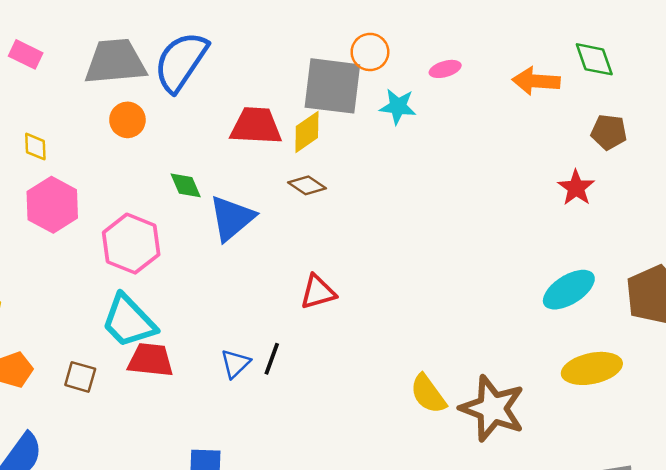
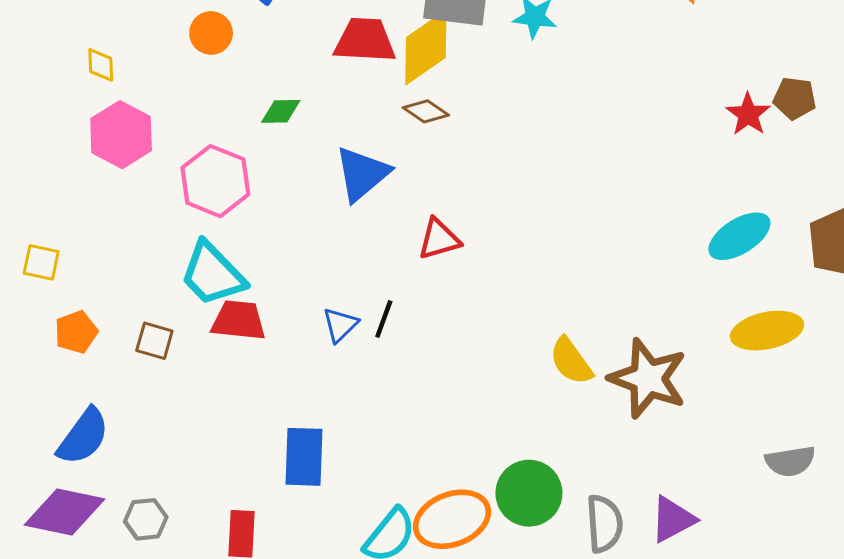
yellow diamond: (307, 132) -> (426, 48), size x1.5
brown pentagon: (609, 132) -> (795, 98), moved
green diamond: (186, 185) -> (281, 111), turned -68
blue triangle: (232, 218) -> (362, 174), moved

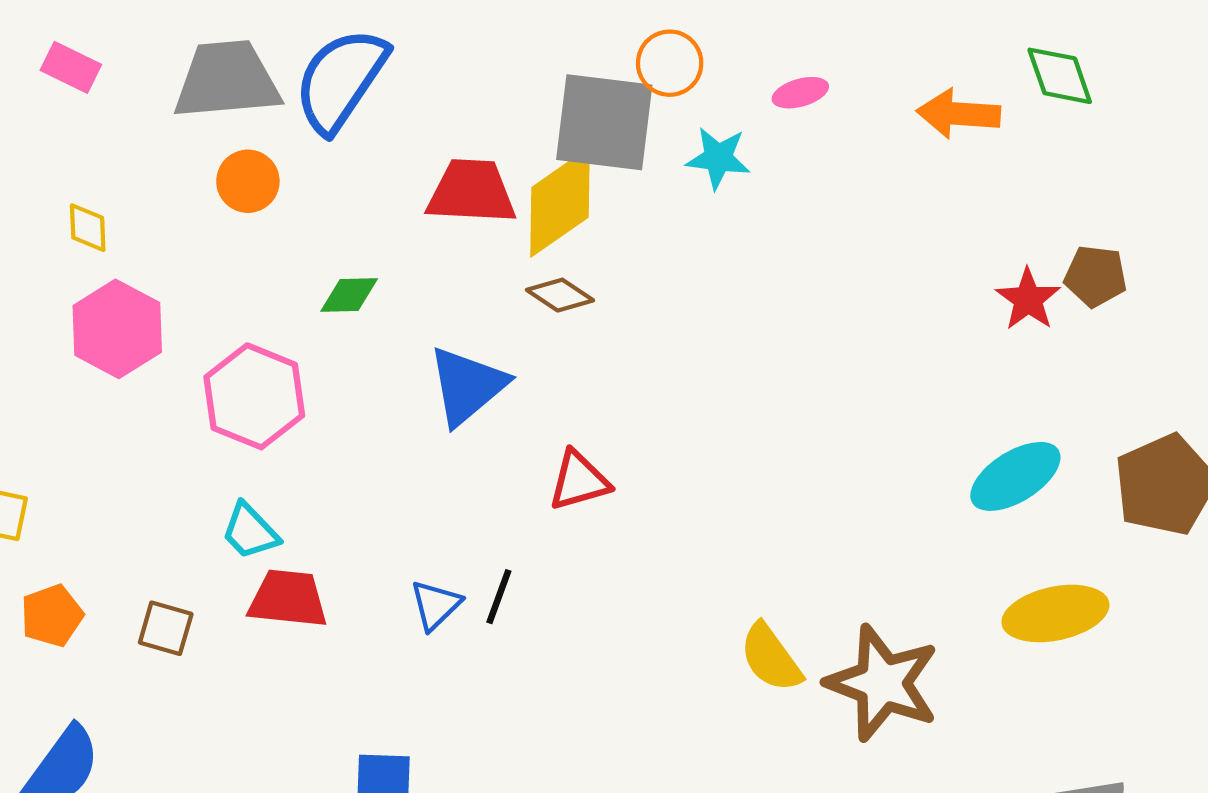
cyan trapezoid: (212, 274) -> (250, 531), size x0.6

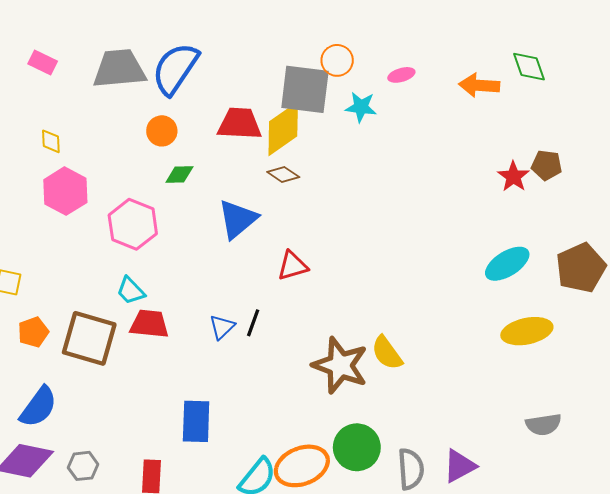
orange circle: (248, 181) -> (162, 131), moved
brown square: (166, 628) -> (89, 338), size x2.0
brown star: (883, 683) -> (340, 365), moved

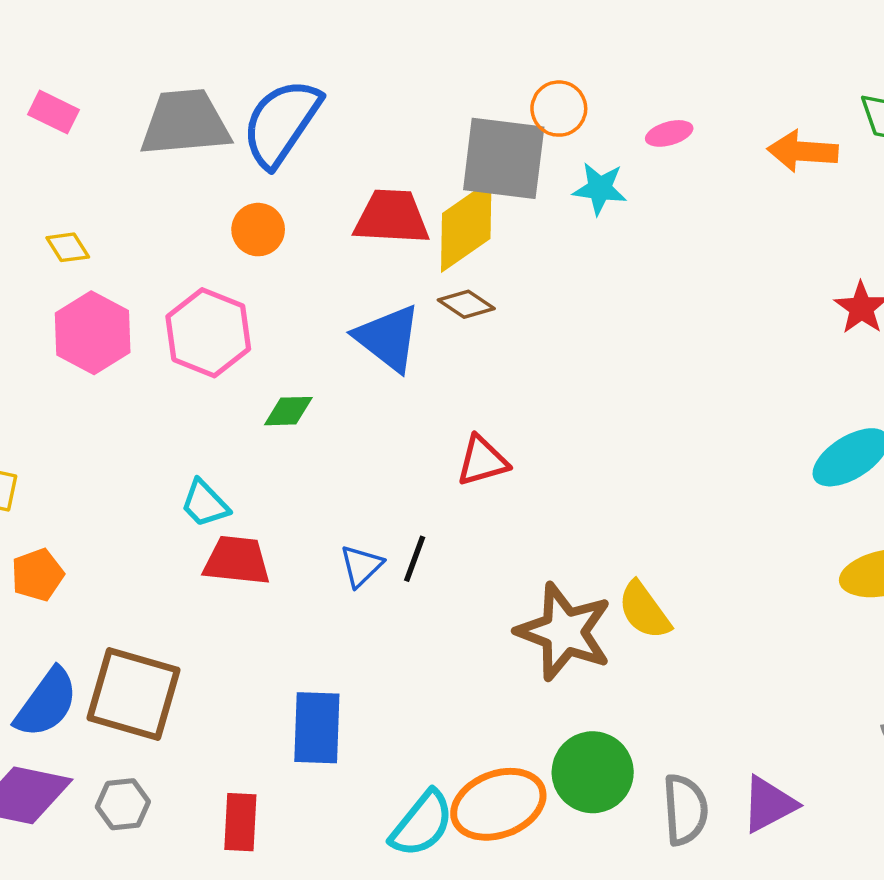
yellow diamond: (51, 141) -> (68, 247), turned -30
green diamond: (179, 174) -> (288, 411), moved
blue triangle: (238, 219) -> (388, 338), moved, turned -42
pink hexagon: (133, 224) -> (208, 333), moved
brown square: (89, 338) -> (134, 694), moved

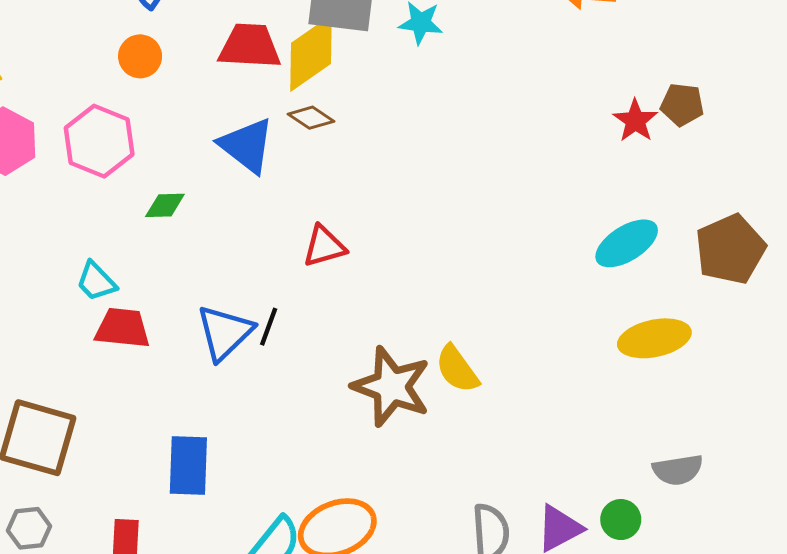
blue triangle: (361, 566) -> (225, 333), size x1.6
green circle: (593, 772) -> (621, 520), moved, size x0.6

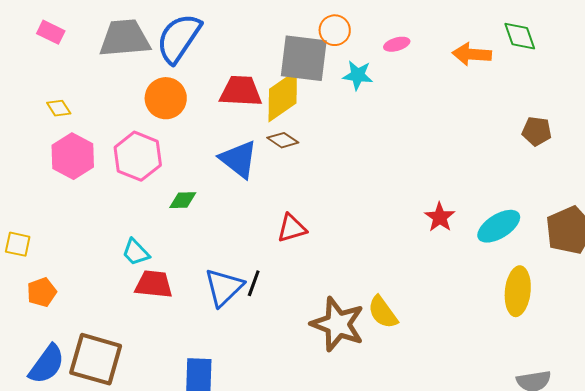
orange circle: (140, 56) -> (166, 98), size x1.4
red star: (635, 121) -> (440, 217), moved
yellow ellipse: (654, 338) -> (518, 291), turned -72

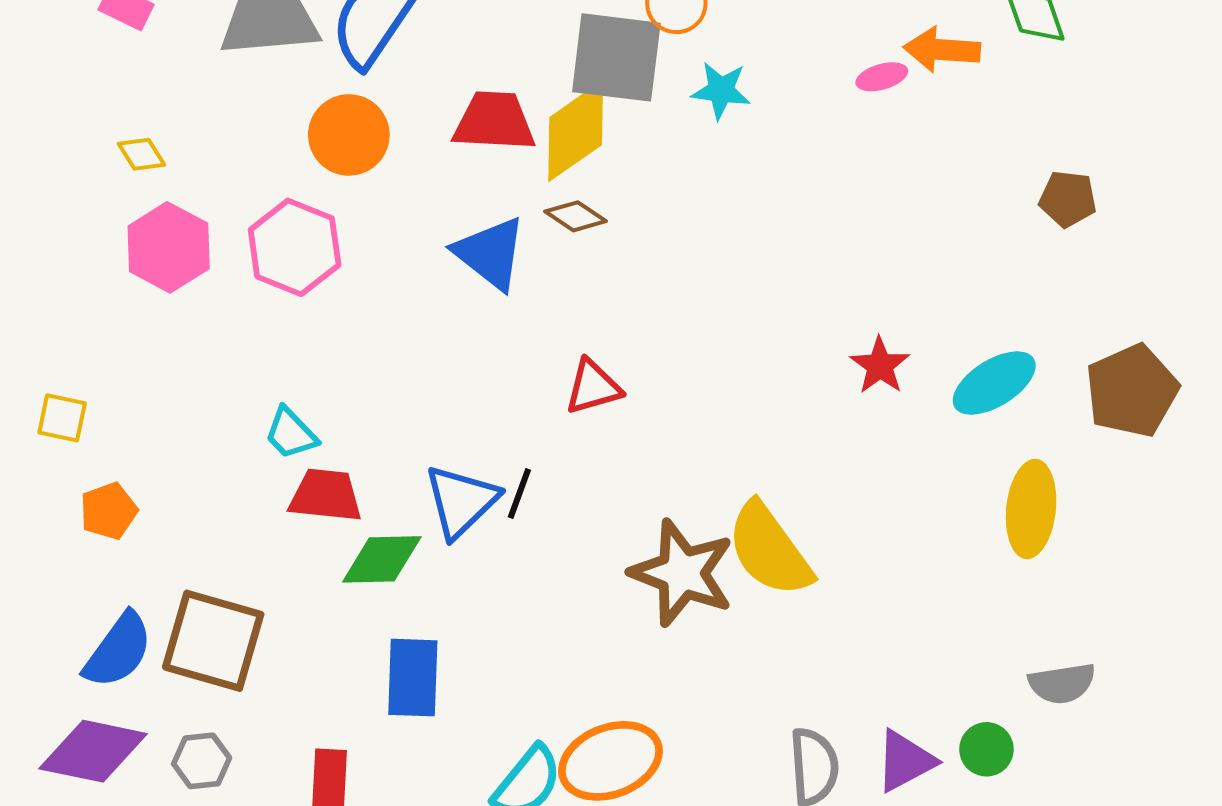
pink ellipse: (397, 44) -> (882, 77), moved
green diamond: (183, 200) -> (382, 559), moved, size x1.5
yellow semicircle: (383, 312) -> (769, 550), size x1.5

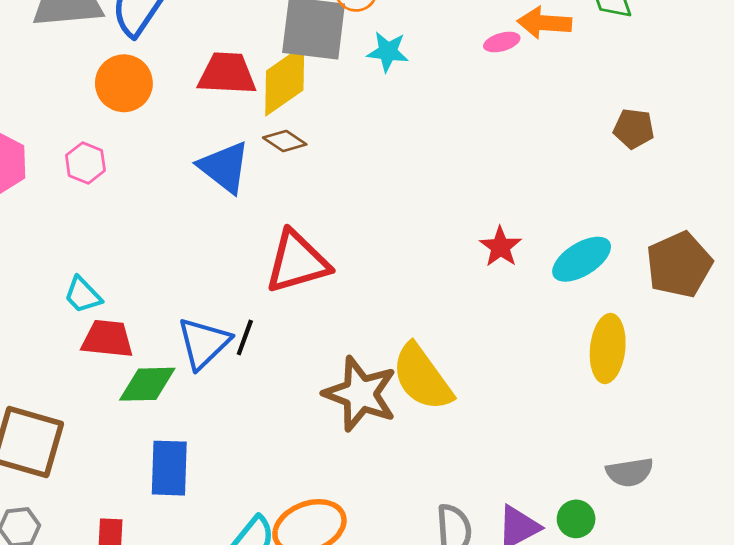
pink hexagon: (295, 247) -> (85, 163), size x0.6
red triangle: (593, 387) -> (297, 262), size x1.6

